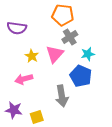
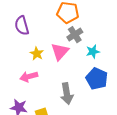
purple semicircle: (17, 28) -> (22, 26), turned 66
blue pentagon: (81, 76) -> (97, 79), moved

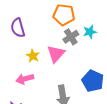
cyan star: (93, 52) -> (90, 32), moved

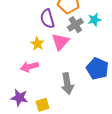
purple semicircle: (18, 28) -> (47, 19), moved

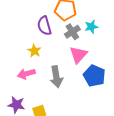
pink triangle: (60, 42) -> (78, 55), moved
gray arrow: (67, 84) -> (56, 77), moved

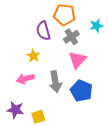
cyan star: (91, 27) -> (96, 26), moved
blue pentagon: (94, 76) -> (81, 91), moved

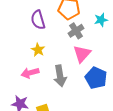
purple semicircle: (43, 31) -> (38, 20), moved
blue pentagon: (81, 91) -> (96, 78), moved

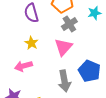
pink triangle: (82, 54) -> (63, 47), moved
gray arrow: (60, 76) -> (64, 81), moved

